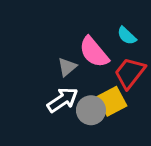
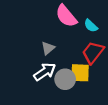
pink semicircle: (94, 52) -> (66, 16), moved
yellow square: (112, 101) -> (80, 73), turned 30

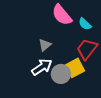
yellow square: (80, 73) -> (75, 68), turned -30

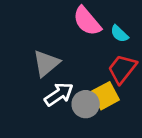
gray triangle: (45, 45) -> (46, 63), moved, size x1.5

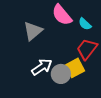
gray triangle: (46, 63) -> (33, 31), moved

